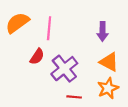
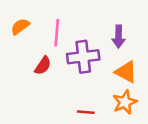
orange semicircle: (17, 23) -> (20, 26), size x0.7
purple cross: (64, 69) -> (83, 57), moved, turned 32

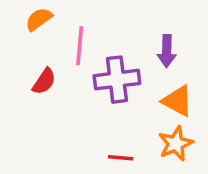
orange semicircle: (20, 26) -> (39, 19), moved
red semicircle: (43, 66) -> (44, 81), moved

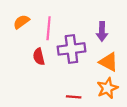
orange semicircle: (39, 19) -> (21, 22), moved
red semicircle: (44, 81) -> (39, 57), moved, turned 133

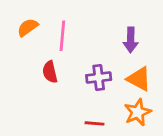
purple cross: (71, 49) -> (99, 78), moved, size x0.7

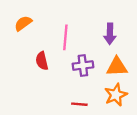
pink line: (62, 36) -> (65, 37), moved
orange triangle: (139, 79) -> (117, 67), turned -30

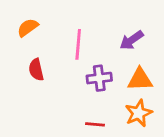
purple arrow: (110, 34) -> (132, 40), turned 54
red semicircle: (42, 61) -> (36, 70), moved

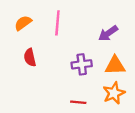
pink line: (78, 44) -> (57, 23), moved

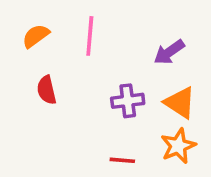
orange triangle: (115, 66) -> (180, 103), turned 35

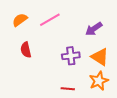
pink line: (90, 36) -> (50, 20), turned 55

